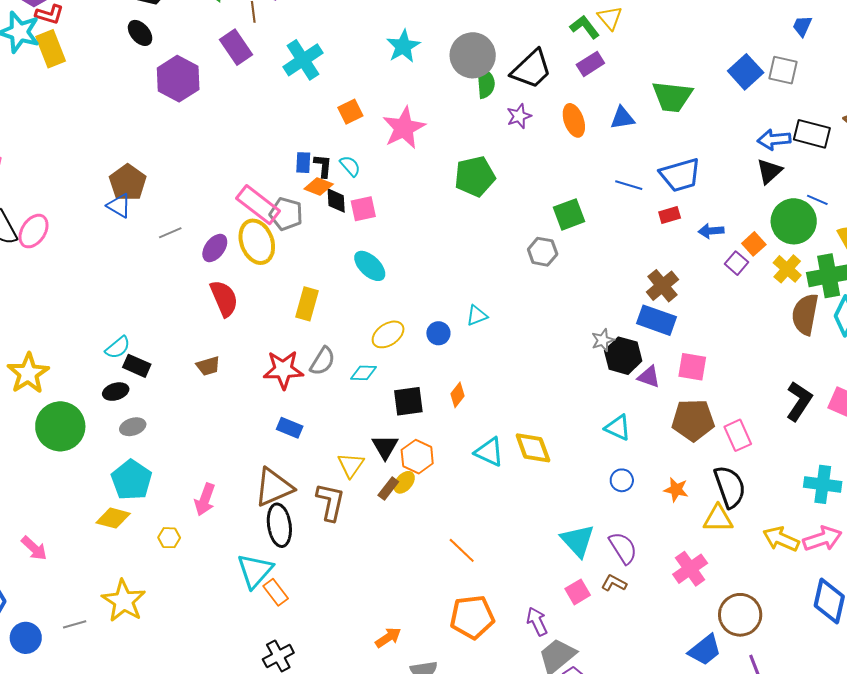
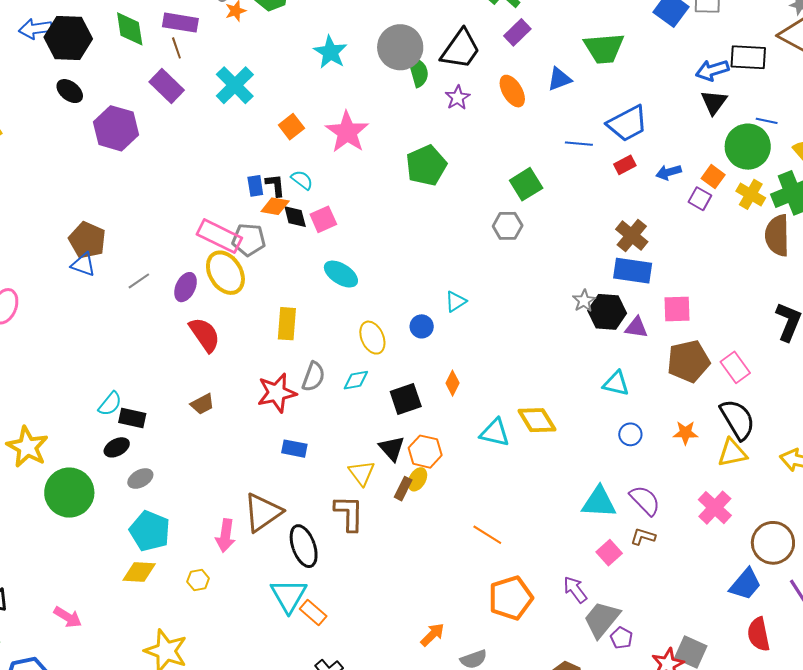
yellow ellipse: (388, 334) -> (372, 338), turned -68
brown triangle: (274, 487) -> (263, 512), moved
cyan triangle: (578, 541) -> (599, 502), turned -33

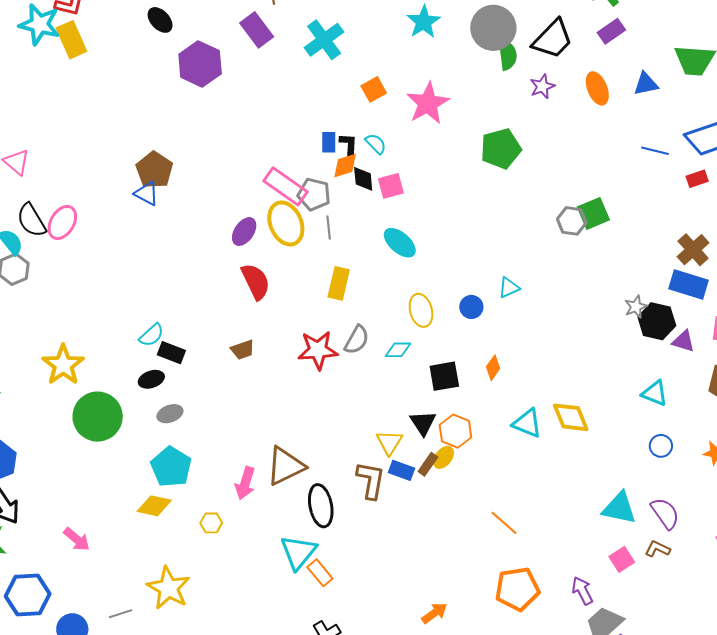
green square: (526, 184) -> (593, 213), moved
orange diamond: (275, 206) -> (345, 166), turned -36
gray line: (139, 281) -> (329, 228), moved, turned -70
blue rectangle: (294, 449) -> (401, 470), moved

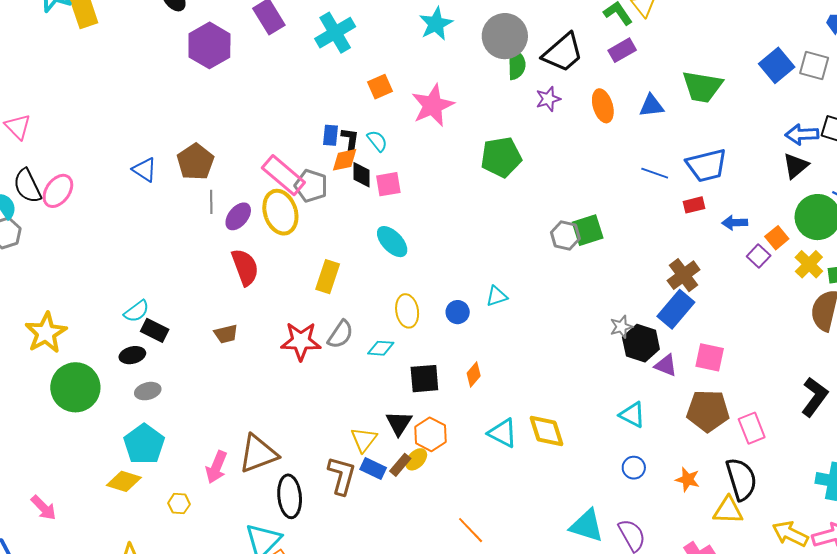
brown pentagon: (154, 170) -> (195, 162), moved
gray line: (329, 228) -> (211, 202), moved
blue rectangle: (689, 284) -> (676, 309), turned -72

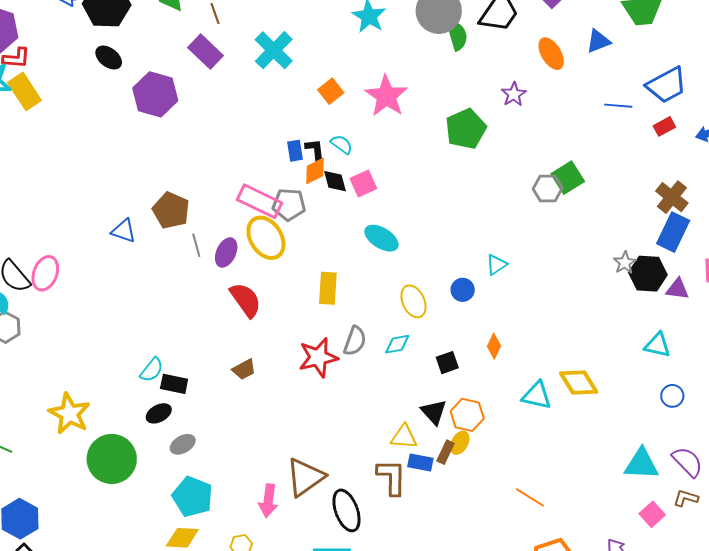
purple star: (548, 99) -> (514, 94), moved
black square: (424, 379) -> (447, 363), size x0.7
yellow triangle: (364, 440) -> (404, 437), turned -48

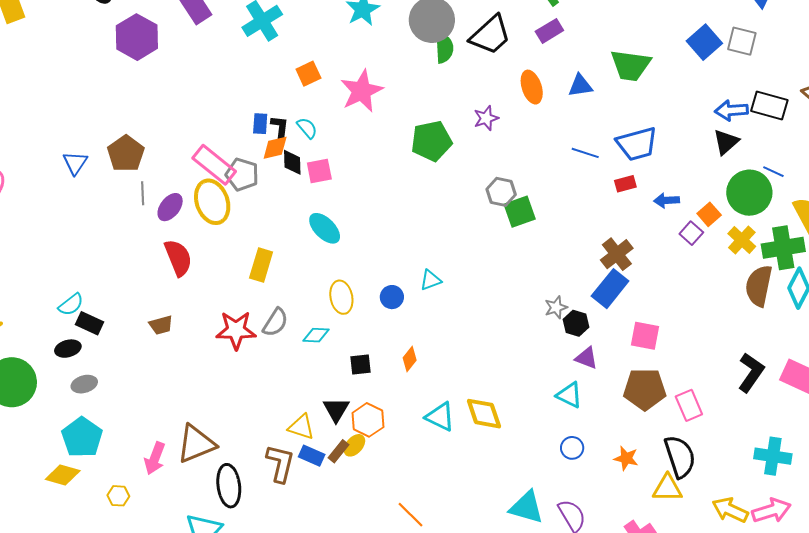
gray hexagon: (548, 189) -> (501, 192), moved
blue triangle: (124, 231) -> (75, 163), turned 32
black hexagon: (648, 274) -> (576, 323), size x0.7
purple triangle: (677, 289) -> (586, 358), moved

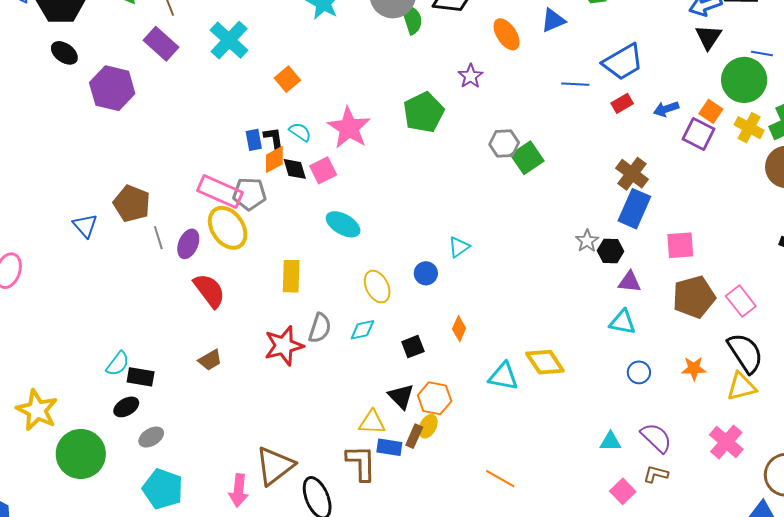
pink star: (362, 91) -> (349, 128), moved
purple square: (691, 233) -> (699, 134), size x1.4
cyan triangle: (527, 507) -> (610, 442), size x0.6

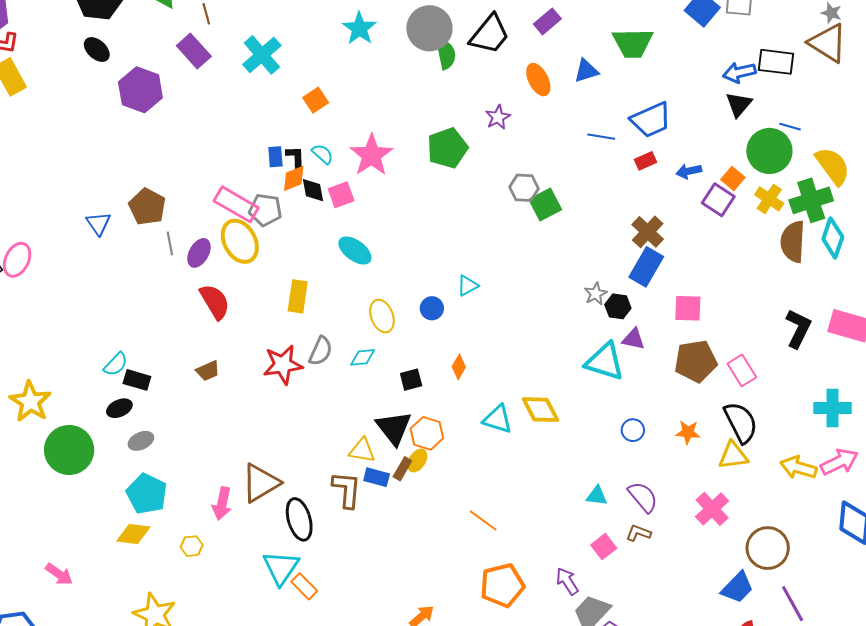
cyan triangle: (623, 322) -> (605, 362), moved, size x1.5
black triangle: (401, 396) -> (394, 428), size x1.4

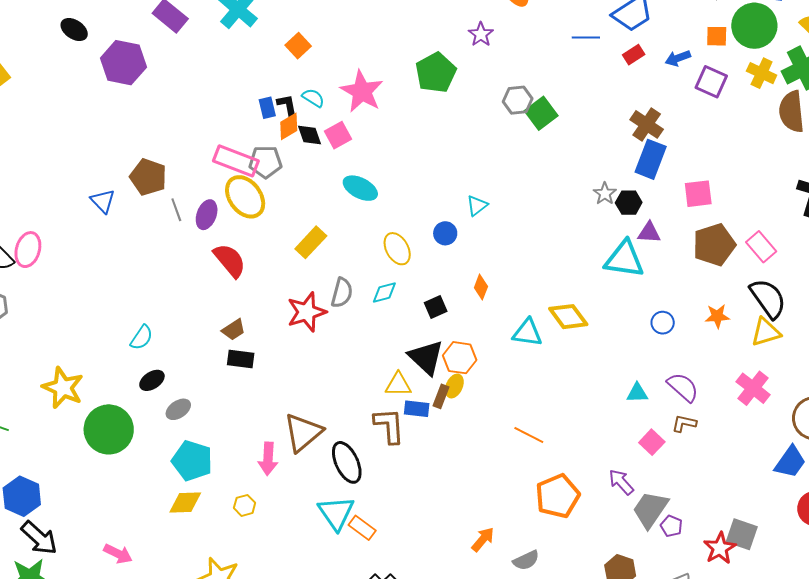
orange square: (733, 179) -> (717, 36), moved, turned -30
yellow rectangle: (298, 296) -> (311, 242), turned 44
black rectangle: (137, 380) -> (241, 359), moved

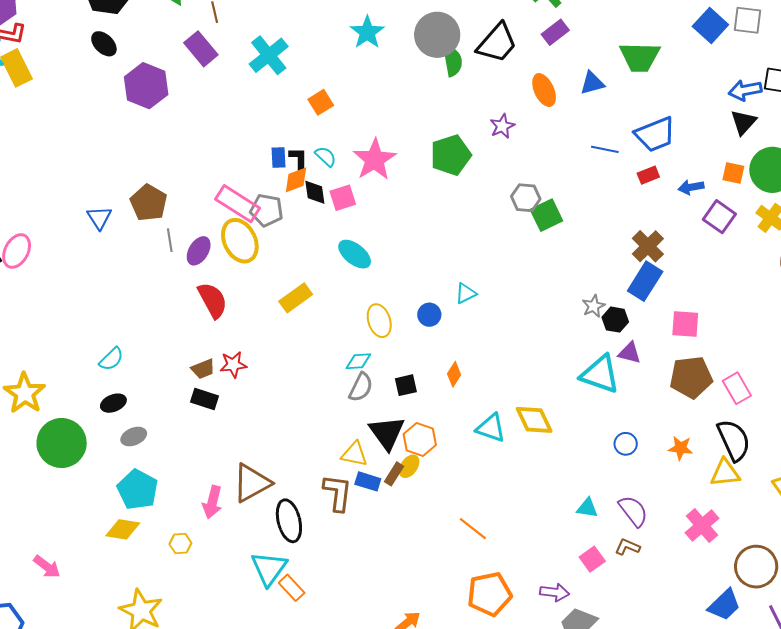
gray semicircle: (342, 293) -> (361, 387), moved
red star: (307, 312) -> (233, 365), moved, size x0.7
purple arrow: (621, 482) -> (555, 592), turned 128

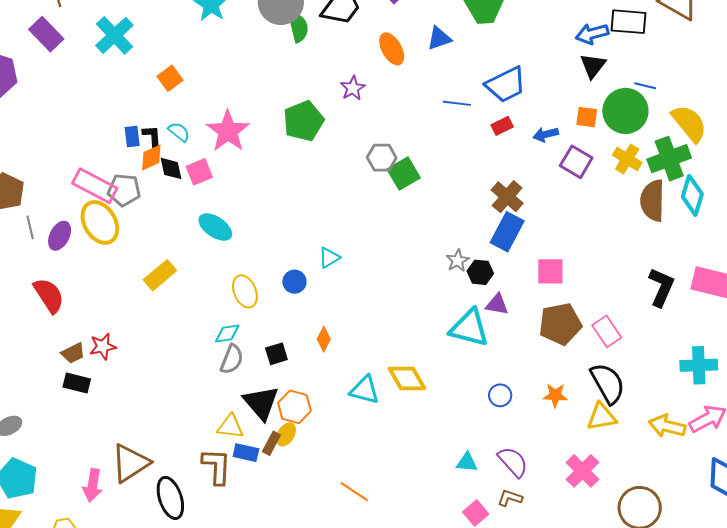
red semicircle: (213, 300) -> (49, 295), moved

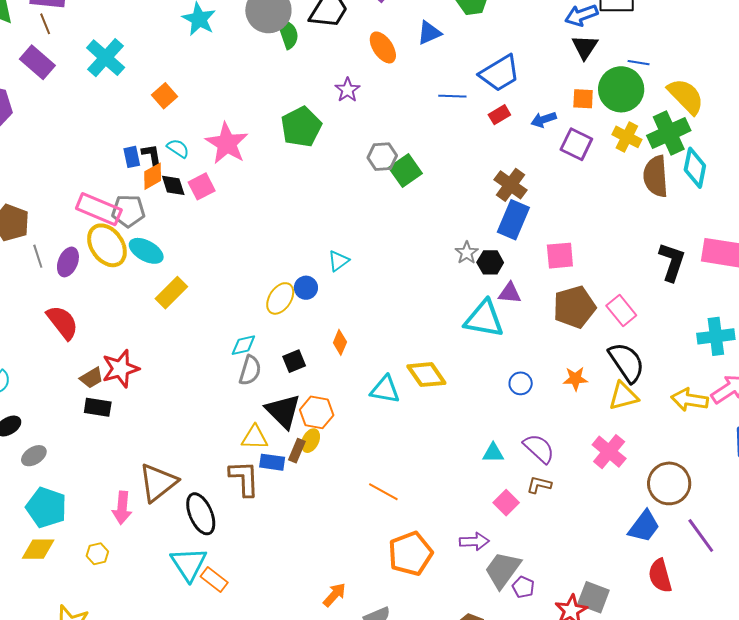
cyan ellipse: (215, 227) -> (146, 251), moved
yellow ellipse: (245, 291) -> (280, 298), moved, turned 60
red star: (103, 346) -> (120, 369), size x1.4

